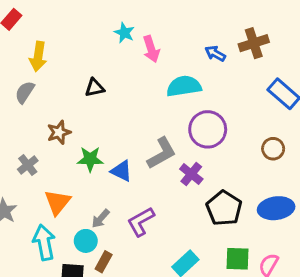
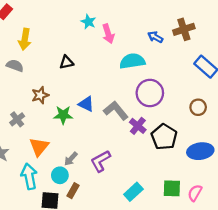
gray semicircle: (25, 92) -> (15, 66), turned 77
gray L-shape: (162, 153) -> (116, 111), turned -100
blue triangle: (121, 171) -> (86, 104), moved
black pentagon: (224, 208) -> (164, 137), moved

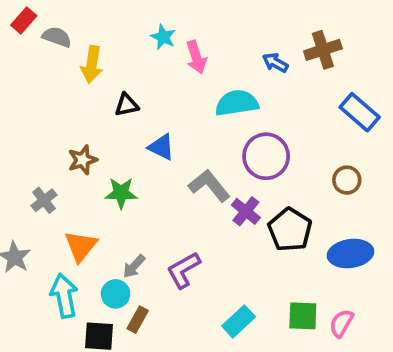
yellow arrow: (25, 39) -> (92, 64), moved
gray semicircle: (15, 66) -> (57, 37), moved
blue triangle: (86, 104) -> (161, 147), moved

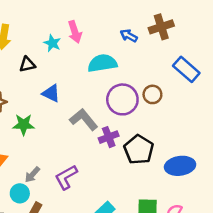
cyan star: (163, 37) -> (52, 43), moved
brown circle: (347, 180) -> (152, 94), moved
purple cross: (246, 211) -> (109, 137), turned 30

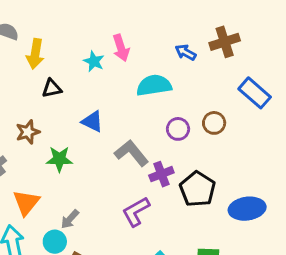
black triangle: (27, 64) -> (52, 88), moved
purple circle: (122, 99) -> (178, 129), size x0.6
purple L-shape: (66, 177) -> (136, 212), moved

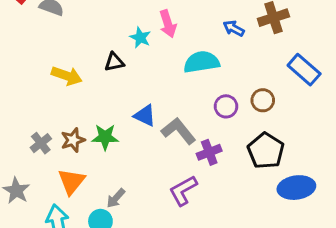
yellow arrow: (35, 54) -> (67, 76), moved, turned -80
black triangle: (52, 88) -> (114, 62), moved
blue triangle: (92, 121) -> (145, 116), moved
brown star: (28, 132) -> (73, 140), moved
black pentagon: (198, 189) -> (266, 151), moved

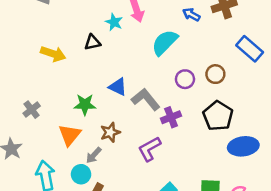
cyan semicircle: (202, 62) -> (165, 42), turned -36
brown star: (73, 140) -> (110, 132), moved
orange triangle: (71, 181) -> (70, 135), moved

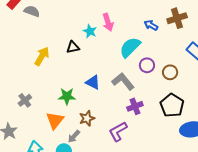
yellow arrow: (53, 54) -> (42, 56), turned -78
purple circle: (185, 79) -> (147, 65), moved
gray L-shape: (146, 99) -> (123, 81), moved

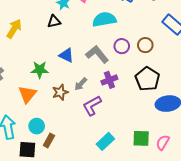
black triangle: (73, 47) -> (54, 21), moved
cyan semicircle: (130, 47) -> (104, 19), turned 35
purple circle: (147, 65) -> (122, 46), moved
gray arrow: (74, 136) -> (81, 84), moved

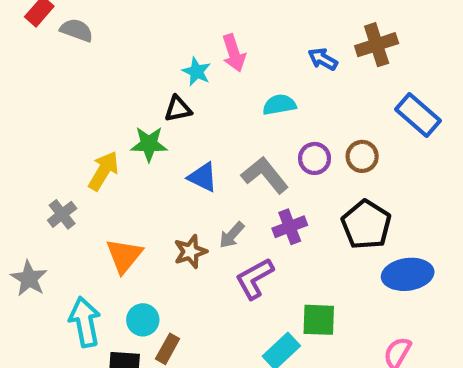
cyan semicircle: (104, 19) -> (279, 105), size x0.7
yellow arrow: (14, 29) -> (103, 171), moved
green star: (40, 70) -> (149, 144), moved
green square: (141, 138) -> (319, 320), moved

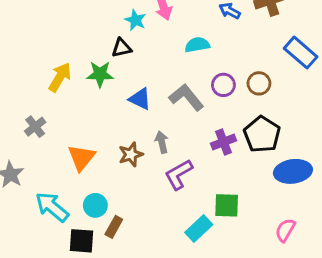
yellow arrow: (103, 171) -> (60, 77), moved
purple cross: (290, 227) -> (223, 142), moved
gray arrow: (232, 235) -> (162, 142), turned 125
cyan arrow: (85, 322) -> (52, 207), turned -39

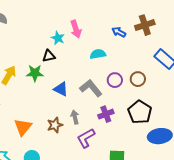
purple cross: (223, 142) -> (106, 114), moved

